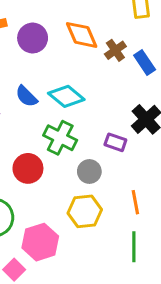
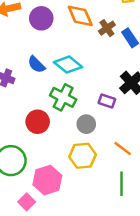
orange line: (135, 202) -> (123, 148), turned -42

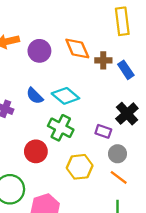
brown cross: (107, 28) -> (103, 60), turned 35
gray circle: (86, 124) -> (118, 154), moved
yellow hexagon: (83, 156) -> (80, 167), moved

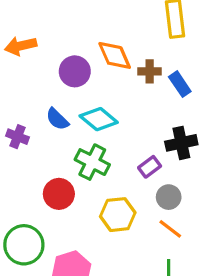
purple circle: (39, 51) -> (75, 71), moved
black cross: (127, 114) -> (181, 143), turned 30
purple rectangle: (103, 131) -> (150, 167), turned -56

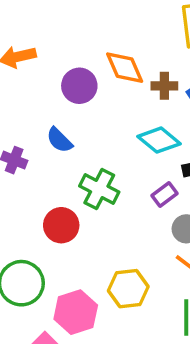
cyan diamond: (99, 119) -> (159, 140), moved
yellow hexagon: (118, 215) -> (128, 289), moved

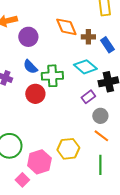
purple circle: (79, 86) -> (28, 37), moved
green cross: (99, 189) -> (52, 76), moved, turned -30
red circle: (61, 225) -> (35, 94), moved

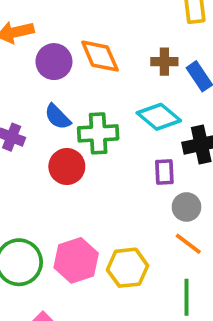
orange diamond: (66, 27) -> (100, 56), moved
purple rectangle: (88, 97) -> (164, 172), turned -56
pink hexagon: (39, 162) -> (76, 260), moved

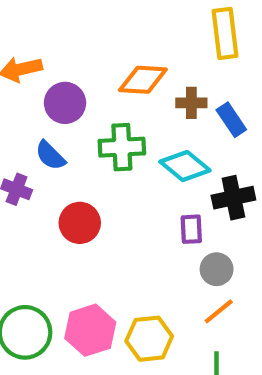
orange diamond: (100, 56) -> (143, 80), moved, turned -63
blue semicircle: (58, 117) -> (50, 156), moved
green cross: (98, 133) -> (122, 147), moved
orange line: (188, 244) -> (219, 311), turned -76

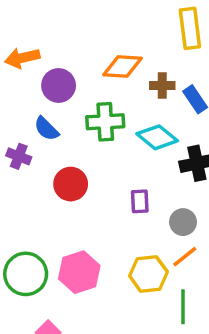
purple rectangle: (191, 229) -> (140, 201), moved
yellow hexagon: (149, 339) -> (148, 274), moved

